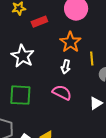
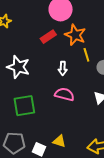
red rectangle: (39, 22) -> (48, 37), moved
orange star: (70, 42) -> (75, 35), moved

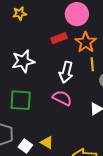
white star: (18, 67) -> (23, 61), turned 30
white arrow: (63, 68) -> (66, 72), size x1.5

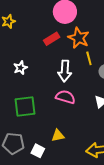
white star: (23, 61) -> (20, 68), size x0.6
yellow triangle: (47, 143) -> (58, 135), moved, turned -32

